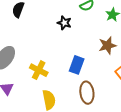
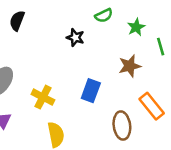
brown ellipse: (87, 93) -> (122, 126), moved

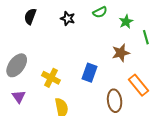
black star: (75, 38) -> (68, 18), moved

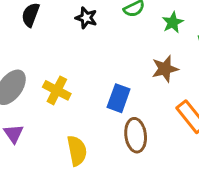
yellow cross: (51, 78) -> (57, 90), moved
brown ellipse: (115, 101) -> (136, 135), moved

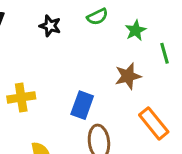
yellow cross: (57, 90) -> (21, 97), turned -36

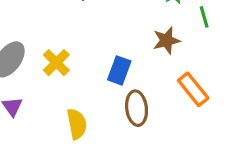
yellow cross: (21, 97) -> (56, 63), turned -36

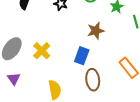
brown star: (166, 41) -> (96, 31), moved

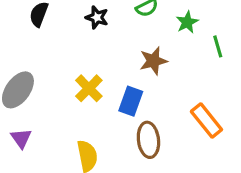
yellow cross: (42, 51) -> (89, 88), moved

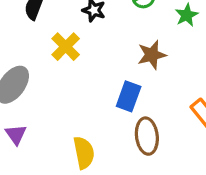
yellow cross: (89, 88) -> (66, 47), moved

